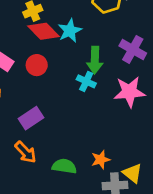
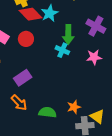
pink star: (129, 92) -> (94, 57), size x0.7

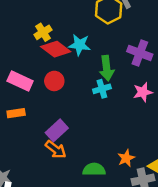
cyan star: (50, 13) -> (80, 45), turned -30
cyan cross: (62, 50) -> (102, 89), turned -32
orange arrow: (19, 103) -> (56, 149), moved

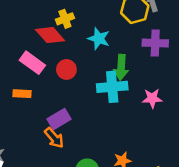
red diamond: (56, 49) -> (50, 35), moved
purple cross: (140, 53) -> (155, 43), moved, turned -30
cyan cross: (102, 89) -> (112, 87), size x1.6

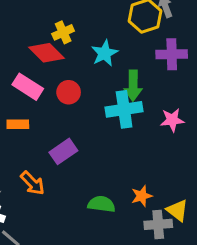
cyan star: (99, 39) -> (105, 53), turned 30
orange arrow: (54, 138) -> (32, 183), moved

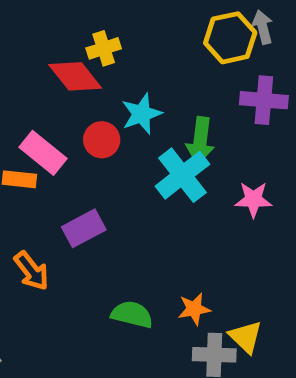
cyan star: (105, 53) -> (142, 114), moved
pink rectangle: (28, 87) -> (43, 153), moved
cyan cross: (124, 109) -> (182, 175), turned -36

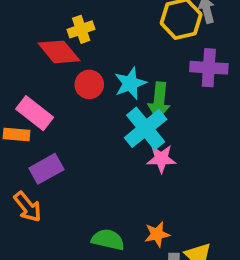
cyan star: (142, 114) -> (130, 83), moved
red circle: (102, 140) -> (89, 84), moved
pink star: (253, 199) -> (161, 159), moved
purple rectangle: (84, 228) -> (46, 169), moved

